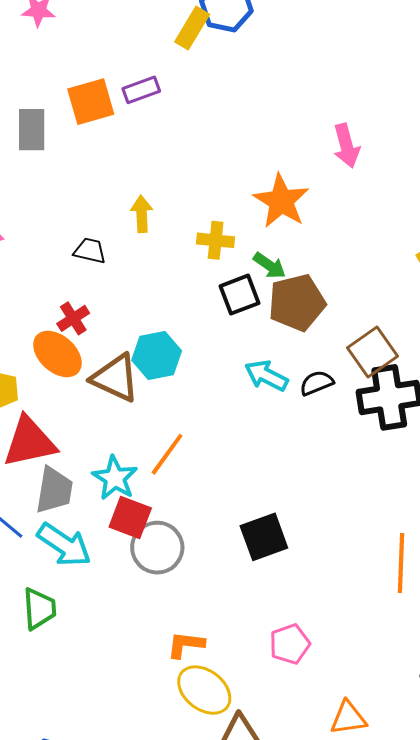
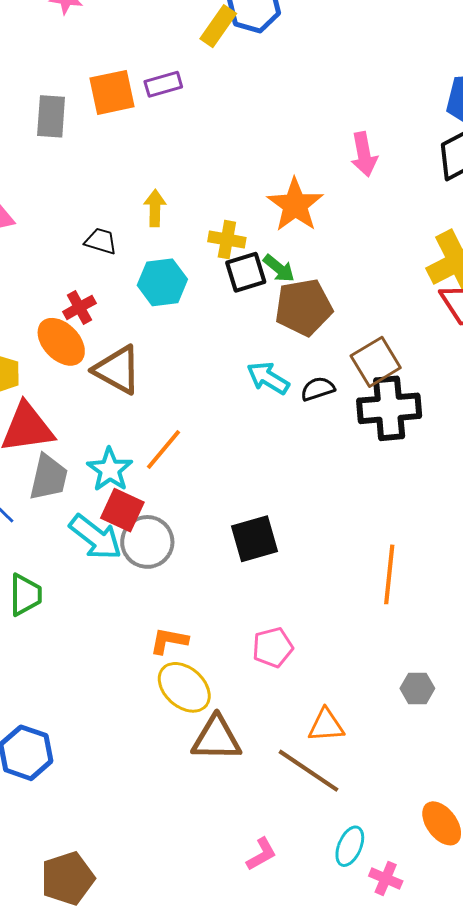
black square: (239, 295) -> (246, 272), moved
cyan hexagon: (157, 355) -> (162, 282), moved
cyan arrow: (64, 545) -> (95, 537), moved

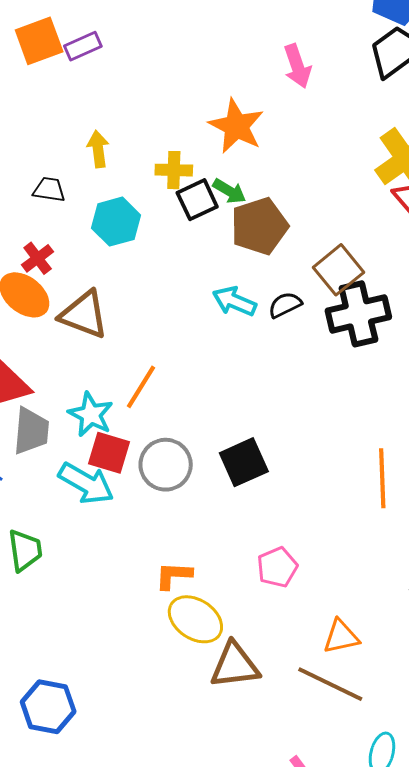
purple rectangle: (163, 84) -> (83, 46), moved
gray circle: (147, 542) -> (166, 465), moved

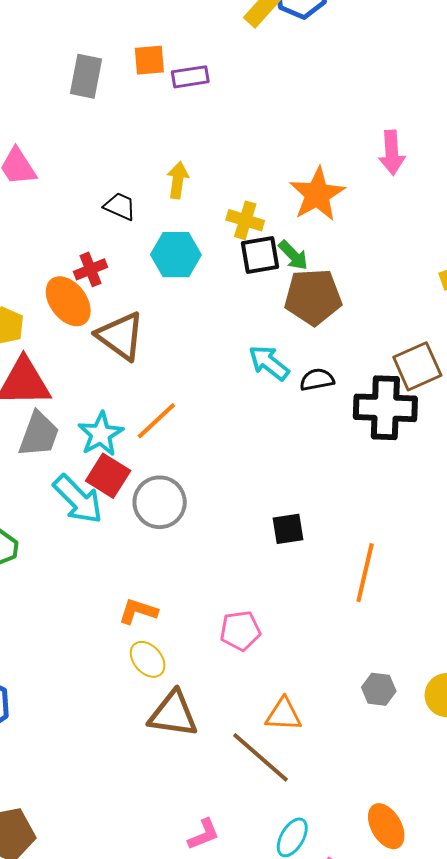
orange square: (39, 41) -> (149, 60), size x0.7
brown square: (339, 270) -> (417, 366), moved
black square: (244, 462) -> (288, 529), moved, size x0.7
yellow ellipse: (195, 619) -> (148, 659), size x0.7

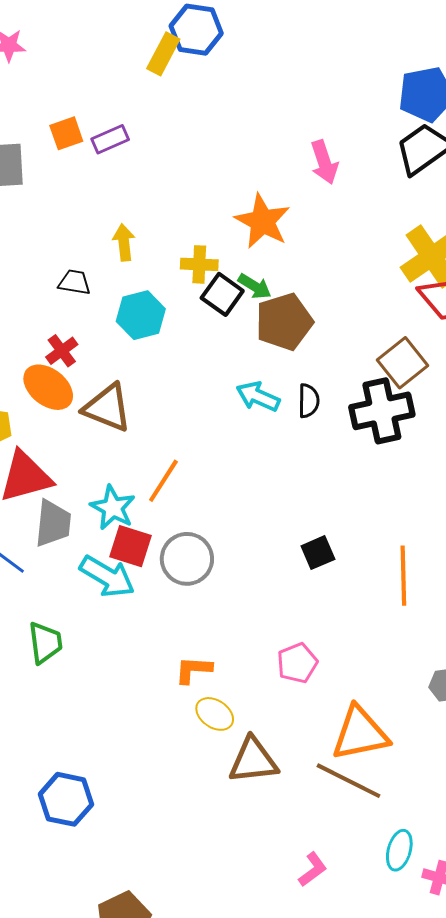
black square: (260, 255) -> (222, 294), turned -30
black semicircle: (317, 380) -> (309, 401), turned 116
orange triangle: (284, 715) -> (360, 733), size x1.6

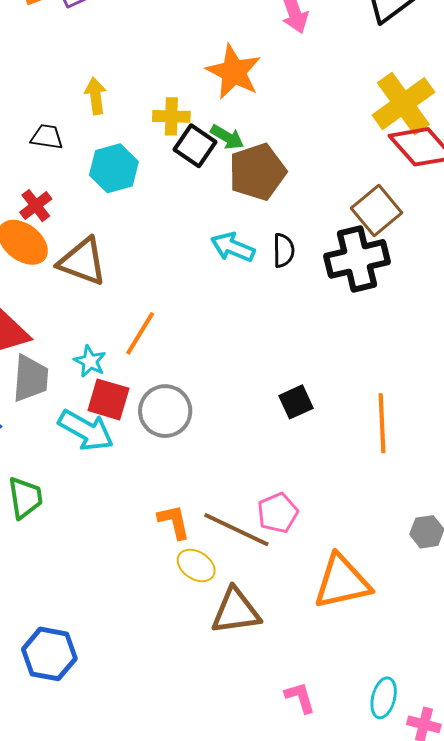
cyan star: (113, 508) -> (90, 361), size x0.7
orange L-shape: (193, 670) -> (174, 522), turned 75
brown line: (349, 781) -> (236, 530), moved
pink L-shape: (313, 869) -> (300, 697), moved, turned -69

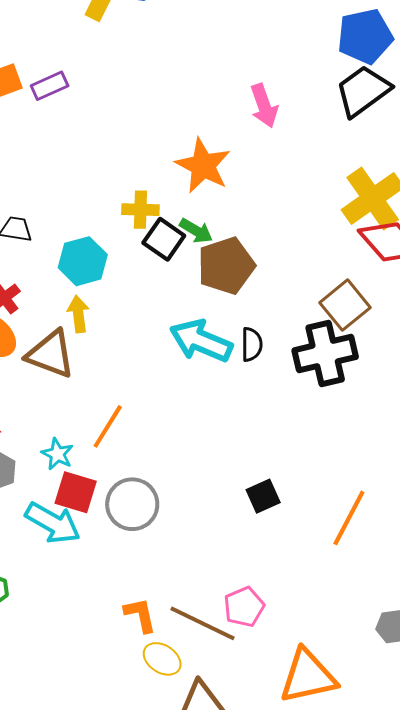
yellow arrow: (96, 96) -> (78, 314), moved
cyan arrow: (233, 247) -> (201, 341), size x1.4
orange line: (382, 423) -> (349, 518), turned 30

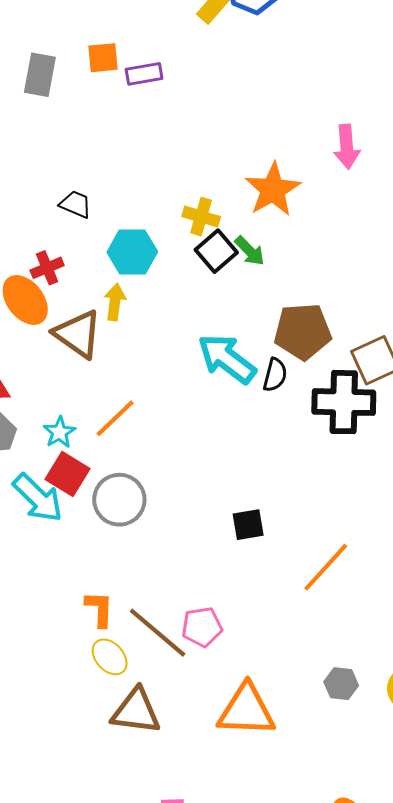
brown pentagon: (226, 266) -> (303, 331), moved

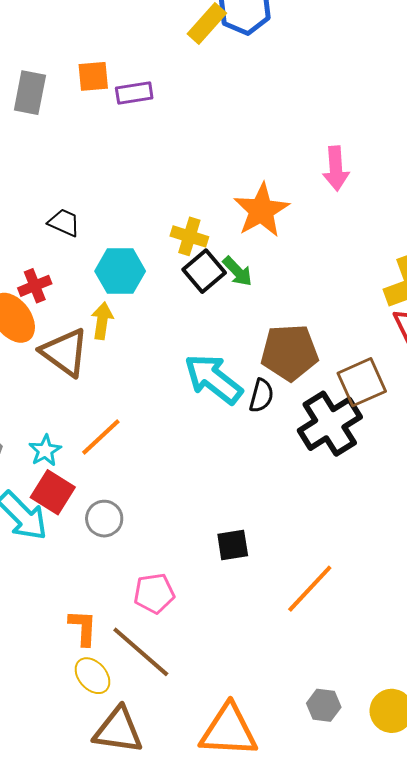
black cross: (344, 402) -> (330, 424), turned -34
gray circle: (119, 500) -> (104, 519), size x0.7
pink pentagon: (202, 627) -> (154, 593), moved

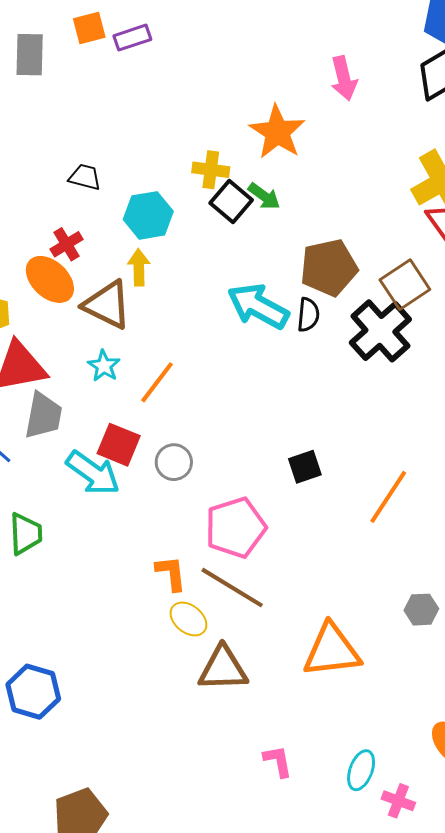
cyan star: (45, 450) -> (104, 366), moved
pink pentagon: (154, 593) -> (236, 527), size x1.5

